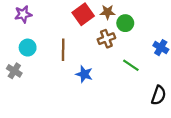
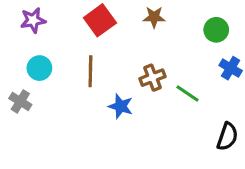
red square: (83, 14) -> (100, 20), moved
green circle: (125, 23) -> (216, 30), moved
brown cross: (106, 39) -> (153, 78), moved

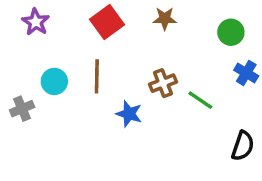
purple star: (33, 20) -> (36, 22), turned -30
cyan circle: (39, 68) -> (54, 81), moved
gray cross: (20, 101) -> (22, 109), turned 35

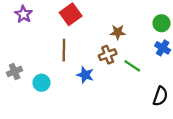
brown star: (165, 19) -> (118, 32), moved
green circle: (231, 32) -> (161, 23), moved
cyan circle: (54, 81) -> (41, 83), moved

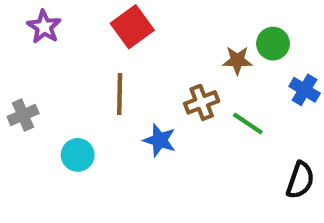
green circle: (161, 23) -> (273, 44), moved
brown star: (118, 32) -> (237, 60), moved
gray cross: (15, 71) -> (23, 115), moved

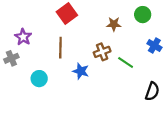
purple star: (44, 27) -> (23, 37), moved
green circle: (273, 44) -> (143, 15), moved
brown star: (237, 60) -> (114, 24), moved

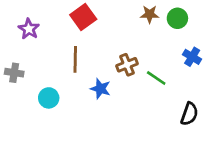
brown star: (114, 24) -> (150, 14), moved
purple star: (23, 37) -> (29, 29), moved
gray cross: (11, 58) -> (14, 73), turned 32

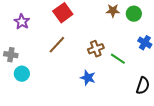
brown line: (75, 59) -> (57, 45), turned 42
blue star: (100, 89) -> (88, 78), moved
cyan circle: (49, 98) -> (22, 74), moved

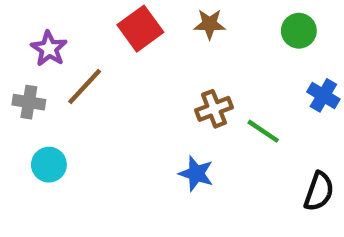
brown star: (113, 11) -> (210, 24), moved
brown line: (57, 45) -> (85, 87), moved
gray cross: (11, 55) -> (29, 102), moved

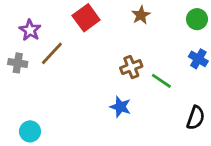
brown star: (210, 24) -> (141, 15), moved, turned -30
green circle: (299, 31) -> (197, 19), moved
cyan circle: (49, 165) -> (30, 131), moved

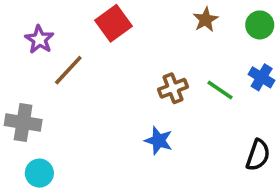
brown star: (141, 15) -> (206, 20), moved
gray cross: (18, 63) -> (23, 122), moved, size x1.4
green line: (161, 81) -> (220, 90), moved

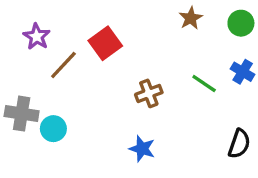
red square: (113, 23) -> (105, 43), moved
brown cross: (173, 88) -> (149, 93), moved
blue star: (159, 141) -> (142, 149), moved
cyan circle: (39, 173) -> (53, 129), moved

